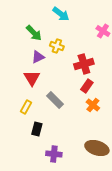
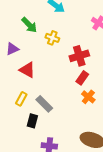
purple triangle: (38, 57) -> (12, 49), moved
red triangle: (32, 78) -> (27, 70), turned -30
gray rectangle: (55, 100) -> (44, 104), moved

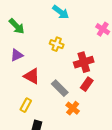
green arrow: (29, 25) -> (17, 26), moved
orange cross: (88, 97) -> (73, 108), moved
gray rectangle: (44, 104) -> (60, 88), moved

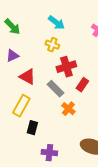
cyan arrow: (61, 12) -> (56, 23), moved
red cross: (84, 62) -> (66, 67), moved
yellow rectangle: (26, 105) -> (21, 106), size x1.5

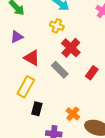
red cross: (66, 67) -> (71, 48), turned -30
red rectangle: (82, 85) -> (92, 73), moved
orange cross: (68, 109) -> (73, 114), moved

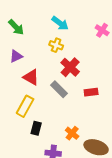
red rectangle: (92, 73) -> (91, 92), turned 48

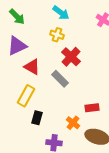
purple triangle: (16, 56) -> (17, 46), size x1.5
red rectangle: (91, 92) -> (92, 108), moved

